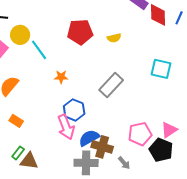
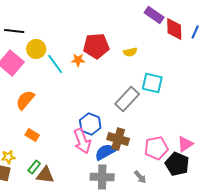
cyan square: (161, 69) -> (152, 83), moved
orange star: (61, 77) -> (78, 60), moved
brown cross: (102, 147) -> (118, 139), moved

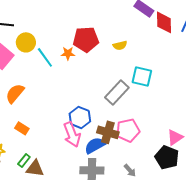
pink pentagon: (156, 148) -> (128, 130), moved

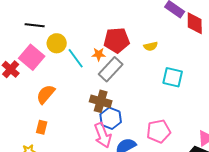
gray rectangle: (117, 92) -> (111, 69), moved
orange rectangle: (22, 128) -> (42, 127), moved, turned 72
brown cross: (108, 132) -> (101, 101), moved

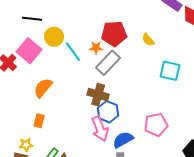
yellow semicircle: (151, 46) -> (148, 40), turned 64

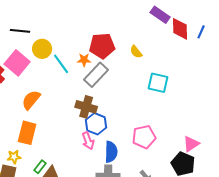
orange rectangle: (39, 121) -> (27, 133), size x1.6
pink arrow: (100, 129) -> (88, 141), size x0.7
blue semicircle: (123, 140) -> (111, 152), turned 120

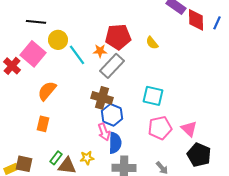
cyan square: (158, 83) -> (153, 96), moved
orange rectangle: (27, 133) -> (43, 124), size x0.7
pink triangle: (191, 144) -> (189, 129), moved, turned -42
blue semicircle: (111, 152) -> (115, 143), moved
yellow star: (14, 157) -> (87, 158), moved

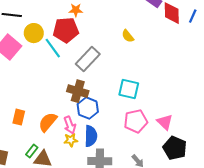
red pentagon: (118, 37) -> (66, 30), moved
orange star: (100, 51) -> (76, 10), moved
orange semicircle: (47, 91) -> (48, 122), moved
pink arrow: (104, 132) -> (70, 125), moved
yellow star: (87, 158) -> (71, 140), moved

